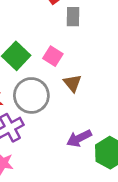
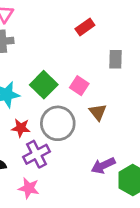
gray rectangle: (73, 17) -> (116, 59), moved

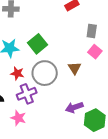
pink square: (79, 86) -> (95, 52), moved

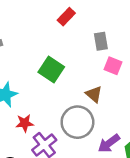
green square: (37, 44) -> (51, 70), moved
gray circle: (45, 73) -> (77, 122), moved

